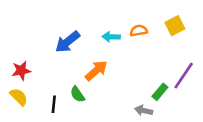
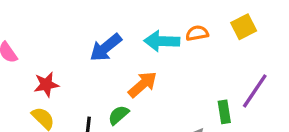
cyan arrow: (111, 37) -> (162, 41), size x1.5
green rectangle: (160, 92) -> (224, 112), turned -49
green semicircle: (77, 94) -> (118, 115), turned 84

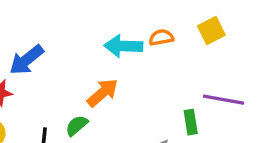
blue arrow: (106, 48) -> (27, 60), moved
purple line: (255, 91) -> (223, 100), turned 66

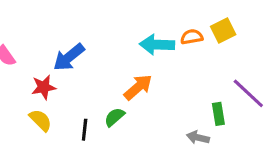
yellow square: (211, 31) -> (223, 30), moved
purple line: (223, 100) -> (248, 93), turned 33

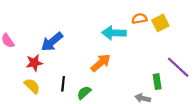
orange semicircle: (192, 37) -> (139, 19), moved
green semicircle: (114, 117) -> (84, 93), moved
black line: (85, 130) -> (63, 84), moved

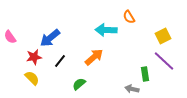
orange semicircle: (139, 19) -> (129, 17), turned -112
yellow square: (160, 23) -> (163, 36), moved
black line: (63, 84) -> (60, 61), moved, turned 32

